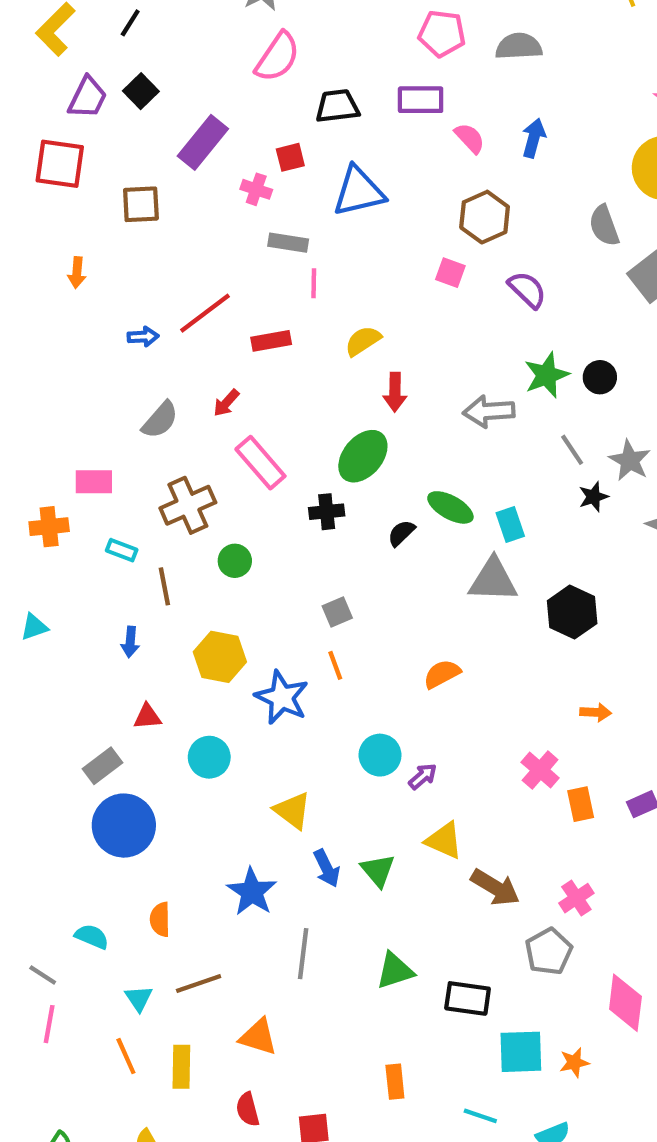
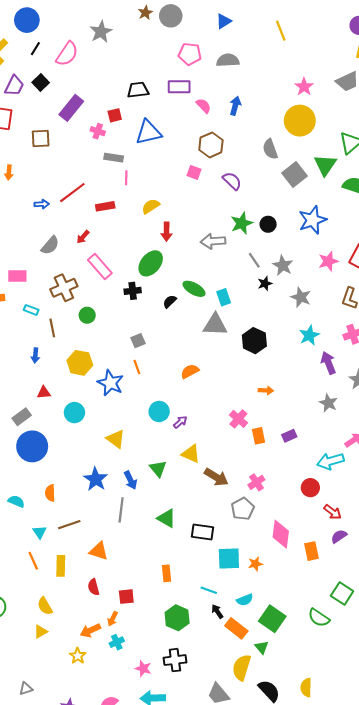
pink semicircle: (278, 57) -> (67, 54), moved
blue arrow: (327, 868) -> (131, 480), moved
green triangle: (395, 971) -> (166, 518), turned 48

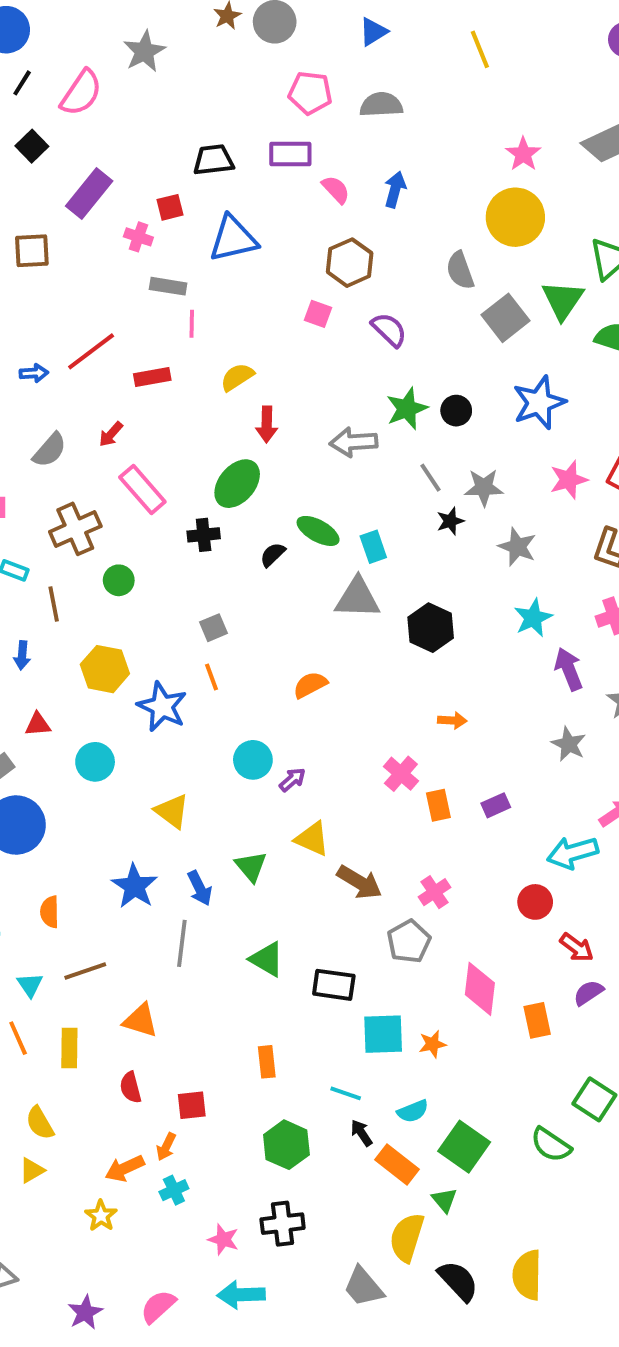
gray star: (283, 266) -> (484, 488), turned -30
yellow semicircle: (306, 688) -> (527, 1275), size x1.4

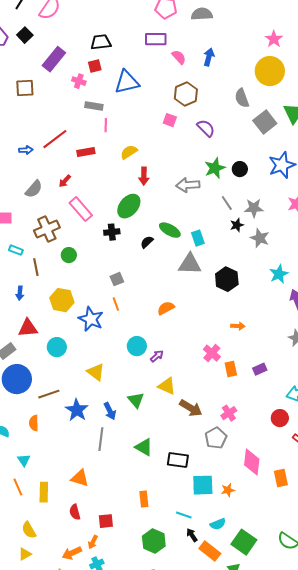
black trapezoid: (213, 160) -> (101, 42), moved
gray star: (517, 547) -> (260, 238), moved
red triangle: (38, 724) -> (28, 328), size x1.5
brown line: (85, 971) -> (49, 394), moved

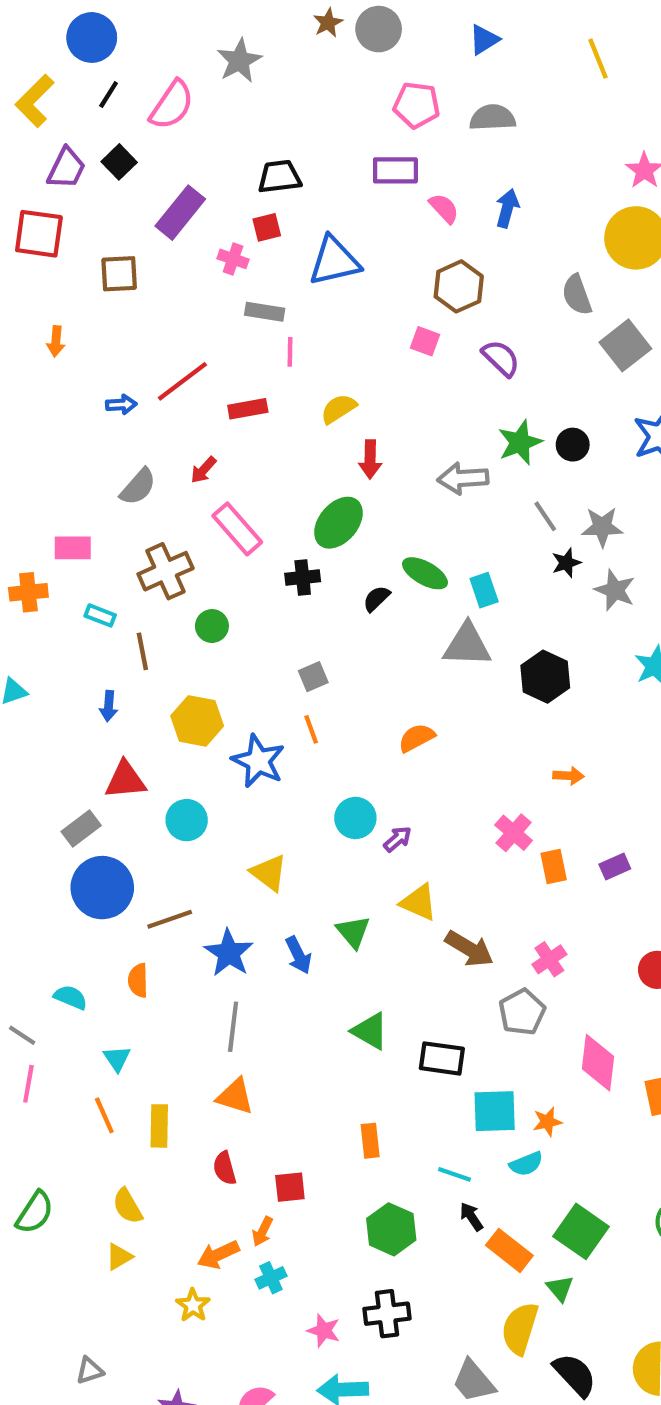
gray line: (101, 439) -> (233, 1027), moved
cyan semicircle: (218, 524) -> (526, 1164), moved

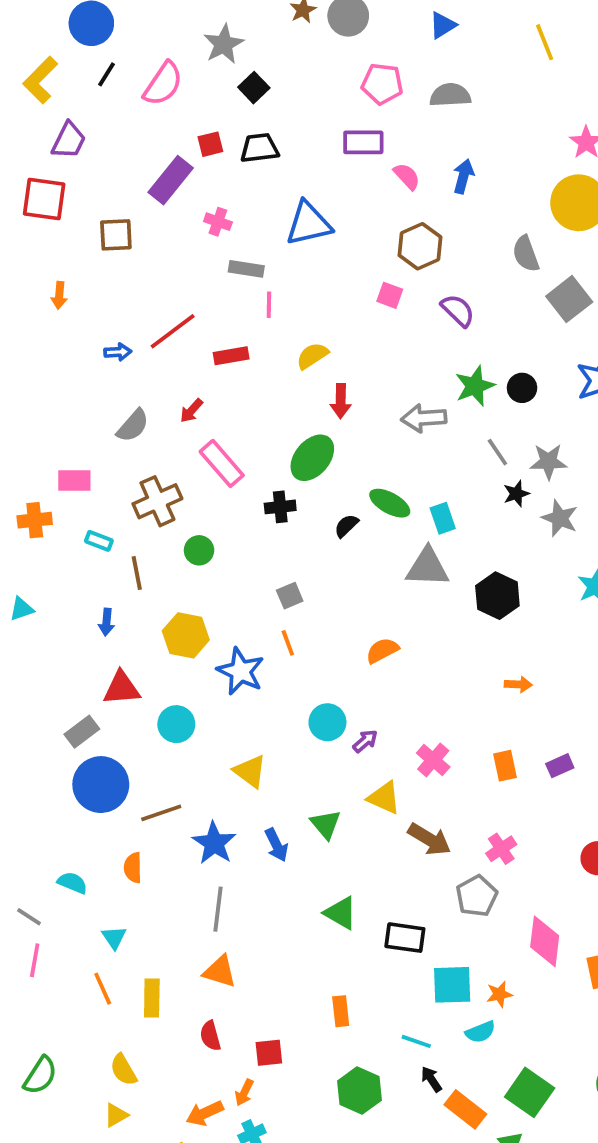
black square: (119, 162) -> (254, 88), moved
red square: (267, 227) -> (210, 144), moved
pink cross: (514, 833) -> (433, 760), moved

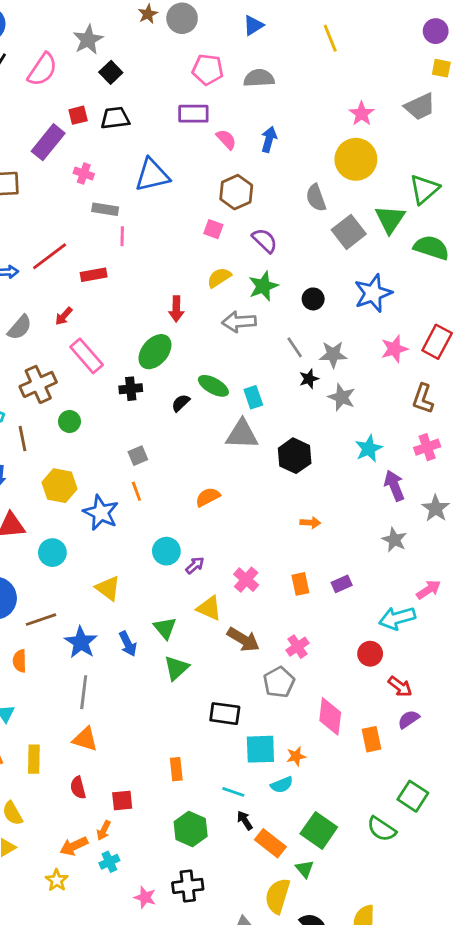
yellow semicircle: (312, 356) -> (219, 278), moved
green star: (475, 386) -> (263, 286), moved
green triangle: (341, 913) -> (176, 668), moved, turned 48

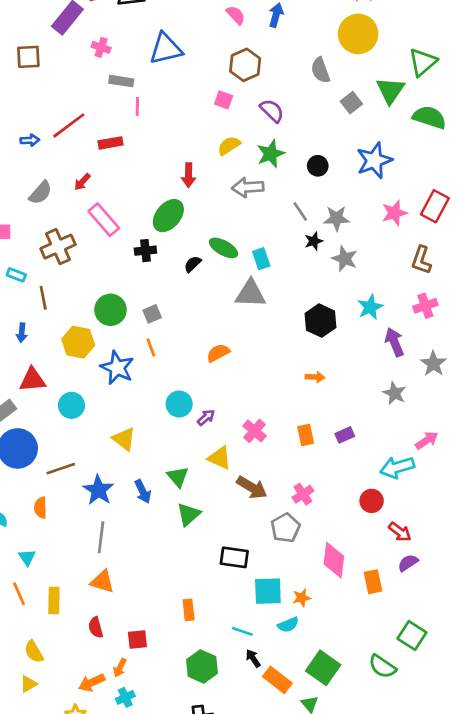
gray square: (349, 232) -> (351, 103), size x0.7
green circle: (69, 421) -> (110, 310), moved, size x1.5
black hexagon: (295, 456) -> (320, 321), moved

